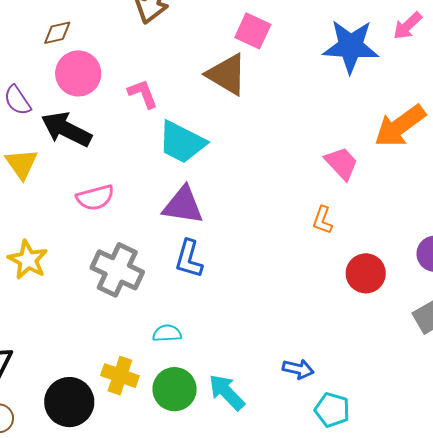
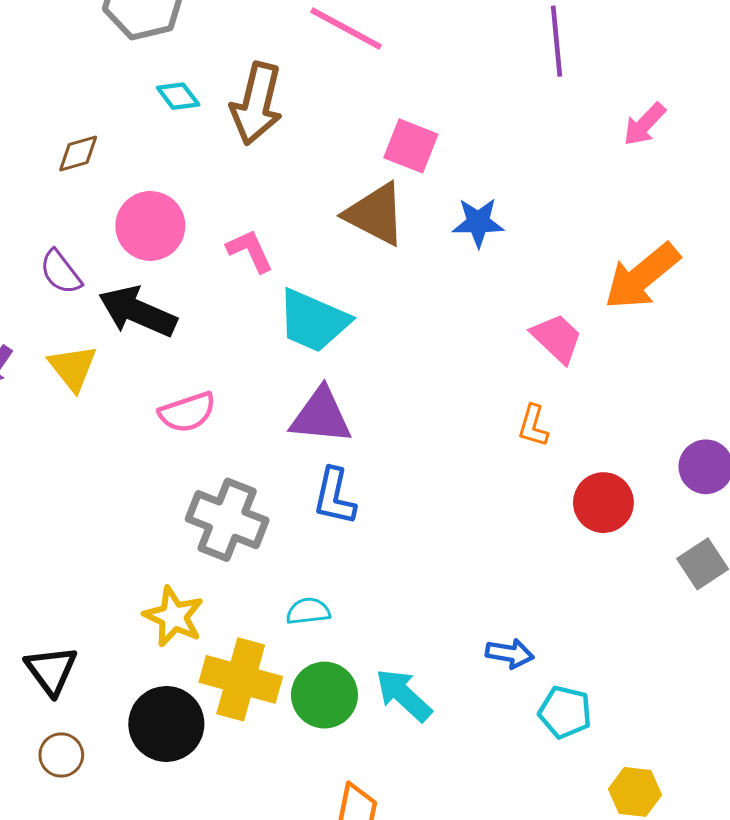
brown diamond: (57, 33) -> (78, 153), moved
blue star: (351, 46) -> (478, 222), moved, size x0.6
yellow star: (28, 260) -> (174, 617), moved
yellow cross: (120, 376) -> (241, 679), size x1.4

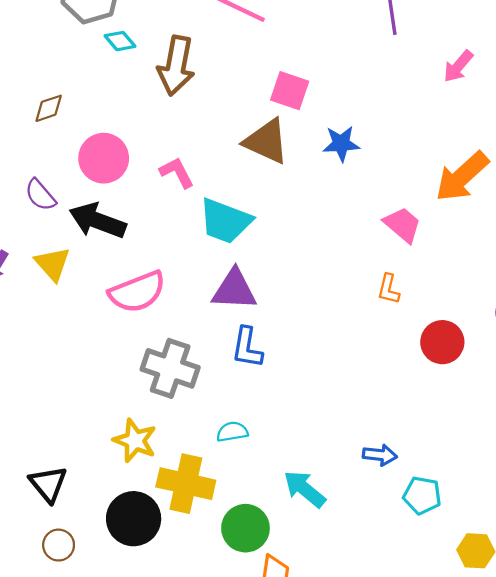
cyan diamond: (178, 96) -> (120, 41), moved
pink semicircle: (187, 412) -> (137, 292), size x1.4
green circle: (324, 695) -> (245, 528), moved

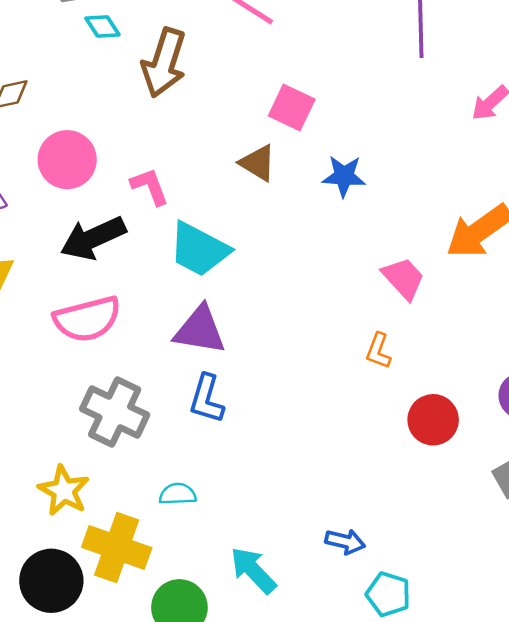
brown triangle: (266, 141) -> (258, 163), size x0.7
black arrow: (98, 221) -> (93, 238), moved, turned -52

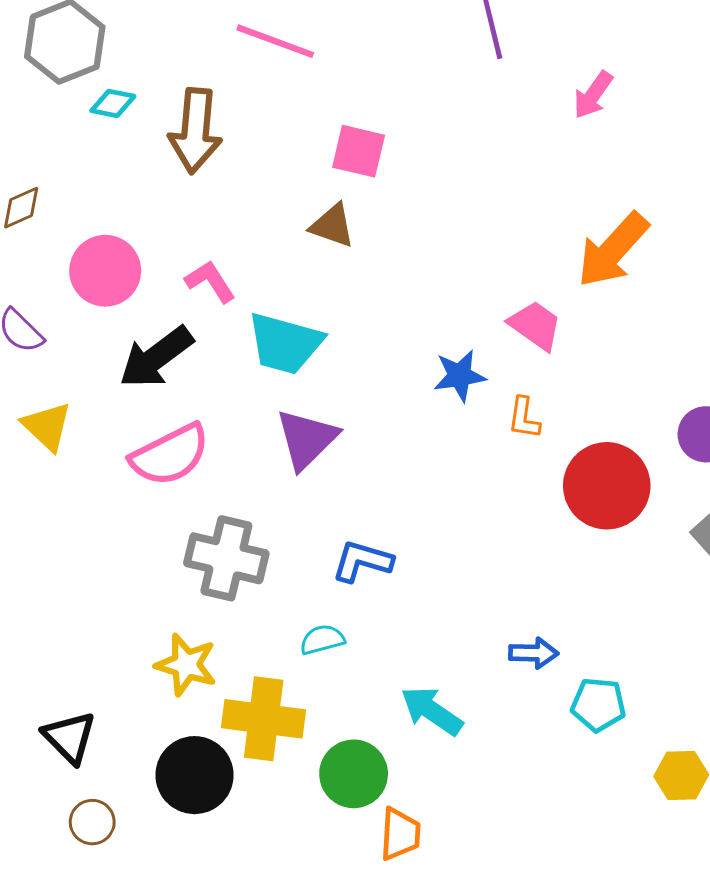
cyan diamond: (102, 26) -> (113, 103), turned -33
blue star: (344, 176) -> (460, 376), moved
purple triangle: (200, 330) -> (307, 439), turned -42
blue L-shape: (207, 399) -> (362, 561), moved, turned 102
red circle: (433, 420) -> (607, 486), size x1.4

